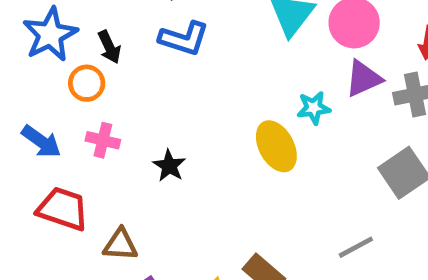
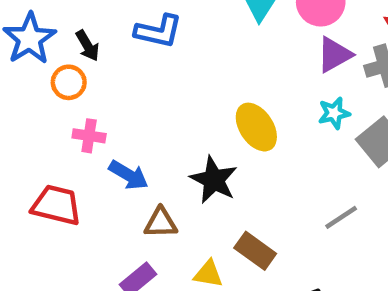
cyan star: (314, 108) -> (334, 113), moved
blue arrow: (41, 141) -> (129, 175), moved
black star: (169, 166) -> (214, 180), moved, size x1.5
brown triangle: (120, 245) -> (161, 223), moved

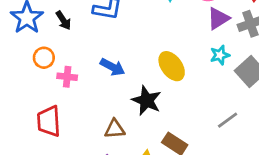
orange circle: (69, 82) -> (44, 58), moved
blue arrow: (129, 175) -> (112, 67), moved
red trapezoid: (56, 205) -> (49, 121), turned -104

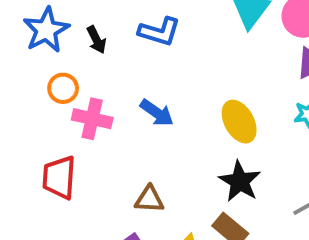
pink cross: (67, 77) -> (92, 119), size x1.4
black star: (147, 101) -> (240, 181), moved

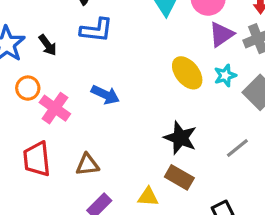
pink cross: (92, 119) -> (55, 108), turned 32
yellow ellipse: (239, 122) -> (187, 73), moved
brown triangle: (149, 199) -> (87, 165), moved

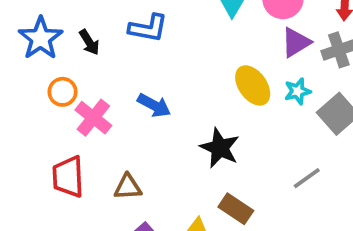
black star: (180, 138) -> (220, 148), moved

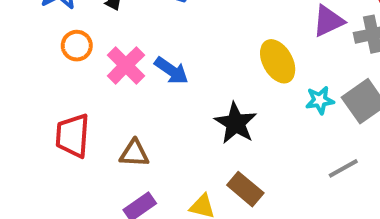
cyan star: (298, 91) -> (320, 100), moved
pink cross: (93, 118) -> (126, 65), moved
gray line: (307, 178) -> (343, 168), moved

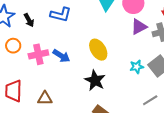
yellow ellipse: (278, 61) -> (98, 50), moved
pink cross: (126, 65) -> (38, 54), turned 36

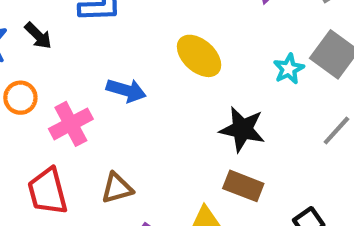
pink cross: (38, 54) -> (71, 124), moved
black star: (95, 80) -> (242, 129), moved

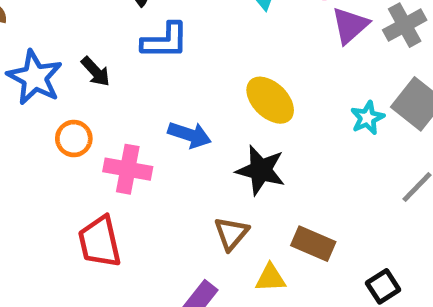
pink cross: (71, 124) -> (128, 169), turned 36
black star: (242, 129) -> (261, 170), moved
brown triangle: (117, 188) -> (231, 233), moved, turned -36

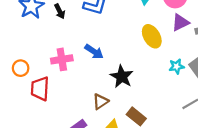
yellow ellipse: (270, 100) -> (152, 36), moved
orange circle: (74, 139) -> (21, 68), moved
pink cross: (128, 169) -> (62, 59), turned -35

